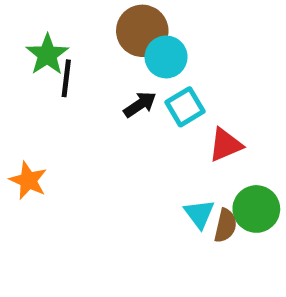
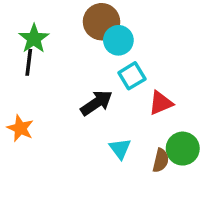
black line: (66, 78) -> (29, 62), moved
black arrow: (140, 104) -> (96, 103), moved, size x1.4
cyan triangle: (199, 214) -> (120, 149), moved

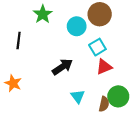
brown circle: (101, 22) -> (100, 14), moved
green star: (34, 39) -> (43, 14), moved
cyan square: (132, 76) -> (97, 47), moved

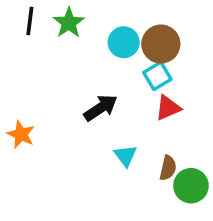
brown circle: (100, 14) -> (161, 44), moved
black line: (19, 41) -> (30, 21), moved
green circle: (118, 96) -> (191, 186), moved

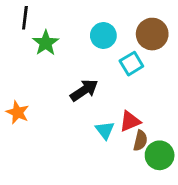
green star: (69, 23) -> (46, 43), moved
brown circle: (161, 44) -> (152, 34), moved
red triangle: (168, 108) -> (130, 121), moved

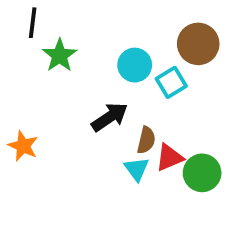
cyan circle: (103, 35) -> (135, 65), moved
brown semicircle: (140, 141) -> (146, 140), moved
green circle: (160, 155) -> (202, 173), moved

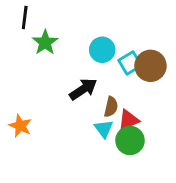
brown circle: (198, 44) -> (150, 66), moved
orange star: (23, 146) -> (20, 126), moved
green circle: (202, 173) -> (130, 140), moved

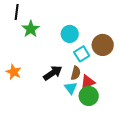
cyan square: (130, 63) -> (82, 54), moved
black arrow: (83, 89) -> (53, 73), moved
orange star: (20, 126) -> (14, 72), moved

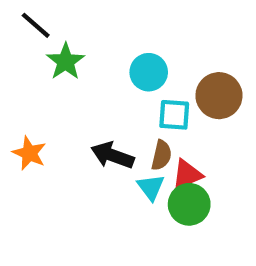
black line: (17, 12) -> (36, 25), turned -56
cyan square: (82, 54) -> (174, 115), turned 35
black arrow: (53, 73) -> (112, 155), turned -126

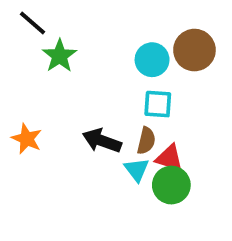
cyan circle: (149, 72) -> (152, 60), moved
brown circle: (219, 96) -> (194, 50), moved
red triangle: (187, 174) -> (169, 158), turned 40

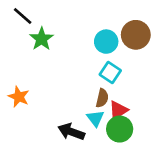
cyan square: (158, 104) -> (110, 73), turned 30
black arrow: (102, 141) -> (71, 132), moved
red triangle: (169, 158) -> (118, 110), turned -50

